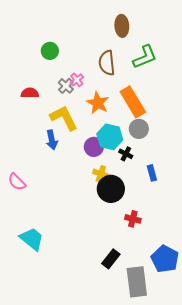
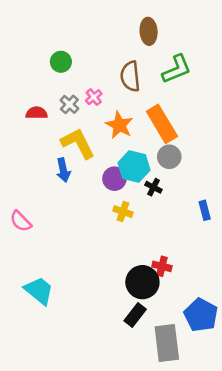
gray cross: (66, 86) -> (69, 104), moved
blue rectangle: (152, 173) -> (205, 210), moved
black circle: (111, 189) -> (142, 282), moved

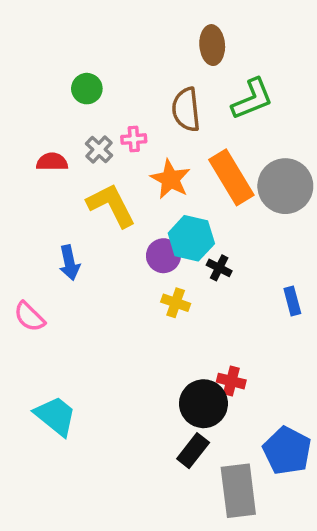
pink cross: (94, 97) -> (134, 139), turned 35
gray circle: (169, 157) -> (285, 186), moved, size x1.6
blue arrow: (63, 170) -> (69, 263), moved

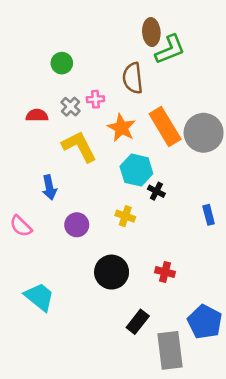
green L-shape: (252, 99) -> (170, 49), moved
purple circle: (163, 256) -> (77, 225), moved
black circle: (203, 404) -> (112, 272), moved

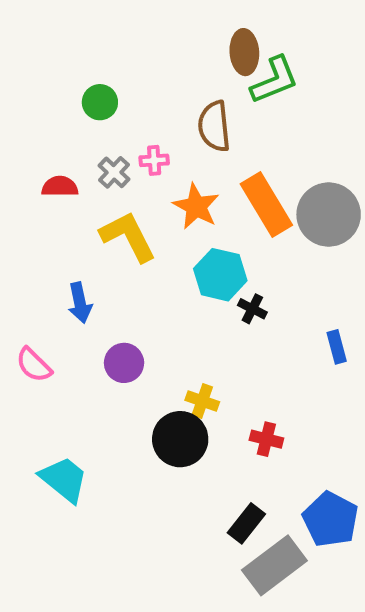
yellow cross: (125, 216) -> (202, 401), moved
black rectangle: (138, 322) -> (246, 523), moved
gray rectangle: (170, 350) -> (274, 565), turned 60

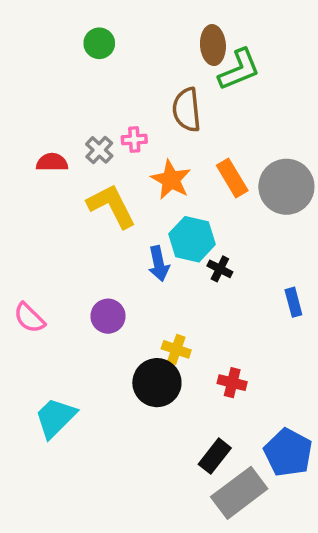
green circle: (100, 102) -> (99, 43), moved
orange rectangle: (266, 204) -> (232, 178), size x0.7
blue arrow: (80, 303) -> (159, 264), moved
cyan trapezoid: (64, 479) -> (56, 418), turned -84

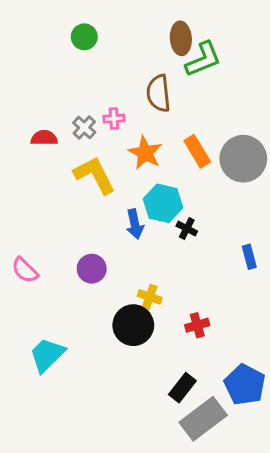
red cross: (232, 383) -> (197, 325), turned -30

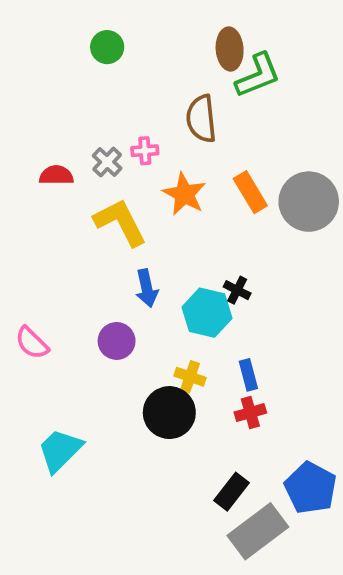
cyan hexagon: (163, 203) -> (207, 313), moved
blue arrow: (135, 224) -> (147, 288), moved
blue rectangle: (249, 257) -> (248, 375), moved

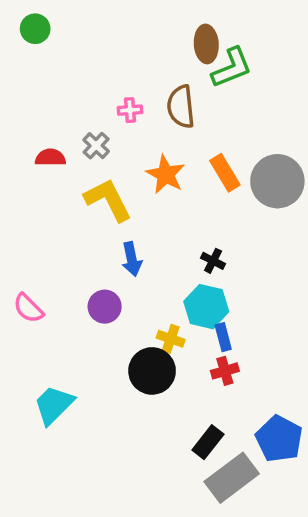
green circle: (107, 47) -> (35, 29), moved
pink cross: (145, 151) -> (130, 110), moved
cyan hexagon: (207, 313) -> (206, 307), moved

